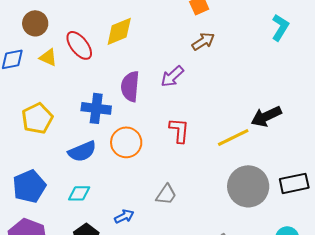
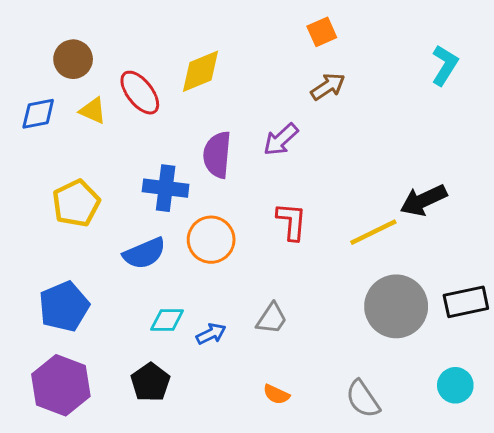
cyan diamond: (79, 193) -> (167, 320), moved
blue arrow: (124, 216) -> (211, 334), moved

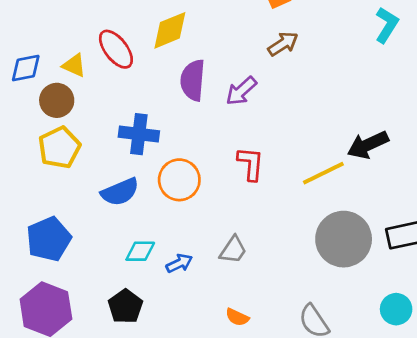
brown circle: (73, 59) -> (57, 100), moved
purple semicircle: (217, 155) -> (193, 80), moved

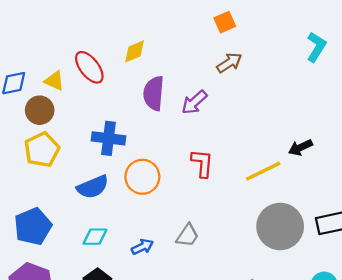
yellow diamond: (170, 30) -> (134, 51), size x0.7
black arrow: (368, 145) -> (300, 147), size x0.7
cyan diamond: (140, 251) -> (95, 237), moved

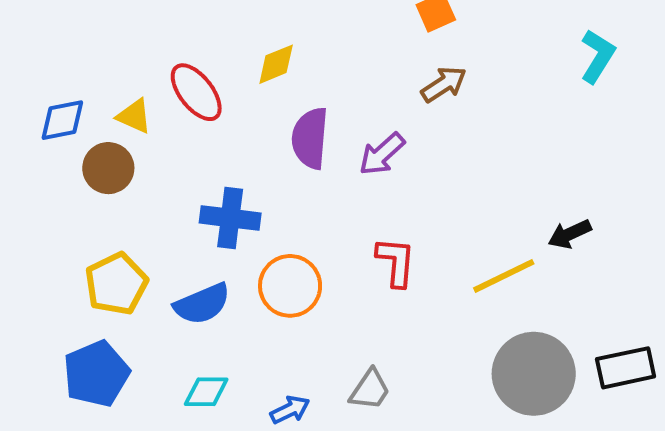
yellow pentagon: (42, 150) -> (116, 284), moved

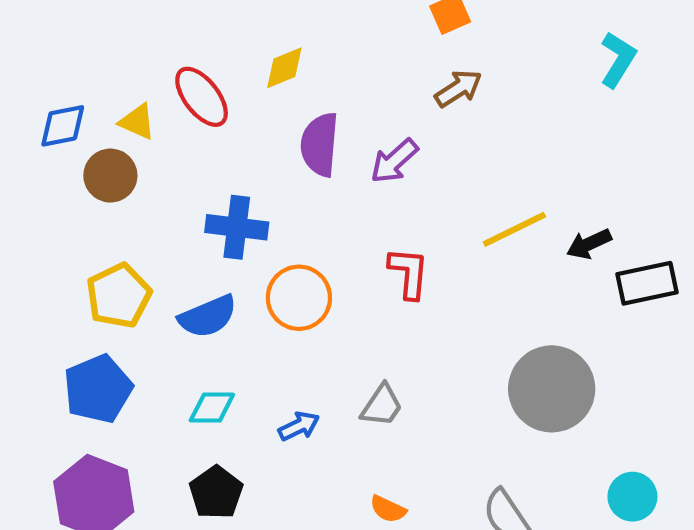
yellow line: (504, 276) -> (514, 229), moved
black rectangle: (626, 368) -> (647, 283), moved

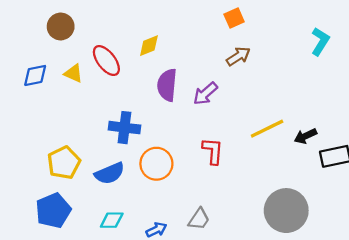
brown circle: (110, 176) -> (61, 26), moved

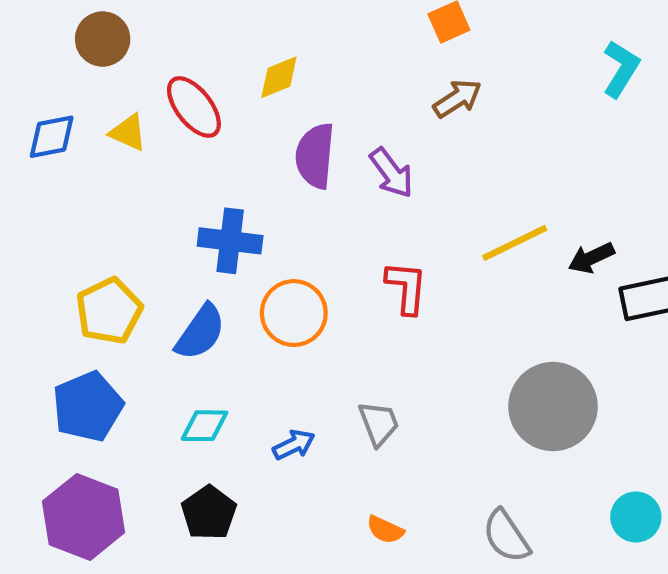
purple arrow: (205, 94) -> (392, 173), turned -85
blue semicircle: (110, 173) -> (200, 332), turned -32
gray trapezoid: (199, 219) -> (379, 424), turned -55

